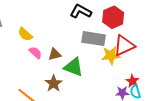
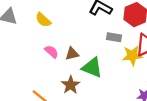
yellow semicircle: (25, 34) -> (43, 20), moved
gray rectangle: (94, 39) -> (114, 37), size x0.6

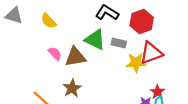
brown triangle: (72, 54) -> (75, 57), size x1.5
green triangle: (92, 68) -> (95, 40), moved

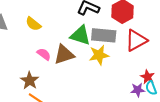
gray rectangle: (119, 43) -> (104, 35), size x1.6
yellow star: (136, 63) -> (99, 55), moved
brown star: (72, 88) -> (30, 81), moved

